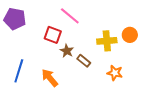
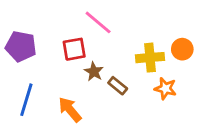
purple pentagon: (15, 19) -> (21, 46), moved
red square: (53, 35) -> (74, 49), turned -30
orange star: (115, 73) -> (165, 88), moved

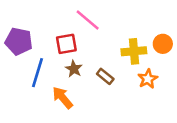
brown star: (94, 72) -> (74, 69), moved
orange star: (165, 88) -> (148, 79), turned 30
blue line: (26, 100) -> (38, 73), moved

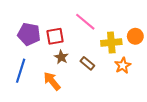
pink line: (88, 20) -> (85, 22), moved
purple pentagon: (19, 41) -> (29, 34), moved
blue line: (38, 73) -> (21, 71), moved

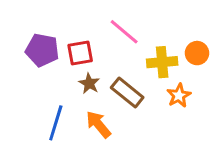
brown rectangle: (87, 63) -> (127, 93), size x1.5
blue line: (21, 71) -> (56, 123), moved
orange arrow: (52, 81) -> (98, 124), moved

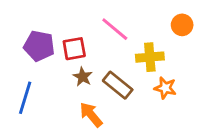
orange circle: (197, 53) -> (182, 25), moved
orange star: (179, 96) -> (165, 88), turned -30
blue line: (56, 123) -> (25, 98), moved

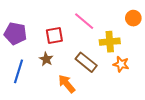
purple pentagon: (39, 46) -> (15, 33), moved
brown star: (83, 77) -> (46, 59), moved

